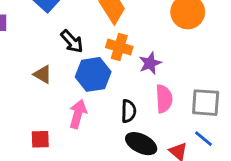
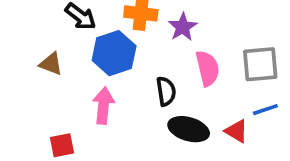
blue line: (204, 139) -> (265, 110), turned -48

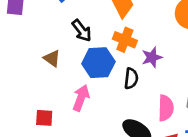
pink semicircle: (207, 68) -> (166, 108), moved
black semicircle: (166, 91) -> (131, 78), moved

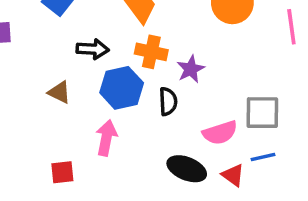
black arrow: (82, 31) -> (93, 49), turned -40
pink semicircle: (166, 108) -> (220, 133), turned 80

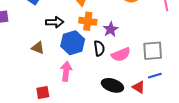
pink semicircle: (220, 133) -> (121, 55), moved

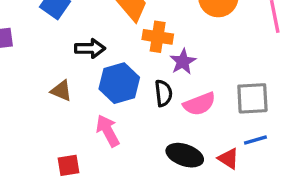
orange cross: (88, 21) -> (158, 37), moved
pink arrow: (66, 71) -> (108, 131), turned -36

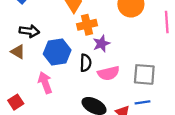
orange cross: (158, 37) -> (87, 25), turned -30
black arrow: (90, 48) -> (29, 31), moved
red square: (68, 165) -> (16, 102), turned -32

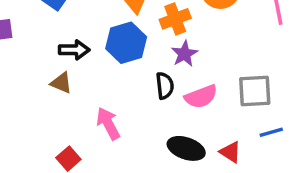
orange cross: (87, 25) -> (175, 19), moved
blue hexagon: (57, 52) -> (126, 43), moved
blue line: (142, 102) -> (271, 132), moved

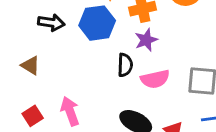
brown triangle: (61, 83) -> (30, 65), moved
pink arrow: (108, 124) -> (70, 111), moved

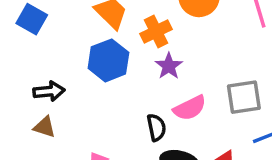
black arrow: (51, 23) -> (49, 91), moved
black semicircle: (125, 65) -> (156, 127), moved

